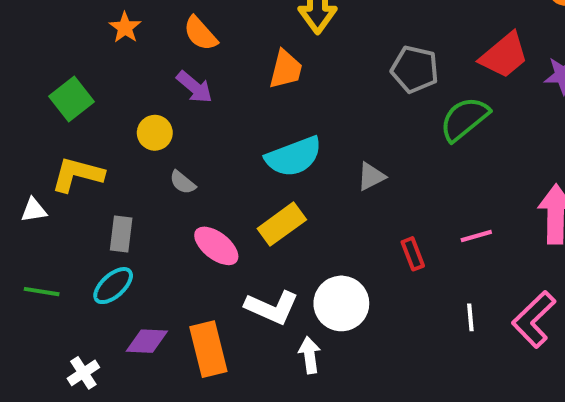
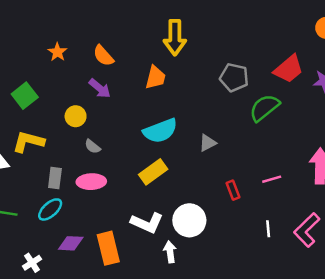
pink ellipse: (216, 246) -> (91, 182), moved, turned -40

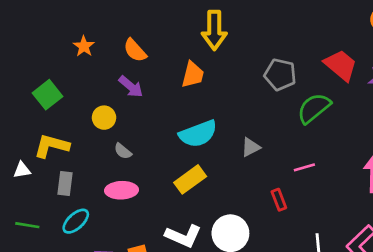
red trapezoid: (289, 69) -> (341, 65), turned -100
gray rectangle: (55, 178) -> (65, 183), moved
pink line: (272, 179) -> (304, 167), moved

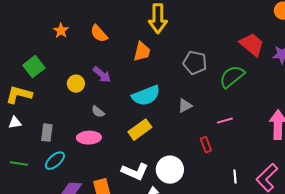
gray pentagon: (280, 75) -> (195, 63), moved
purple arrow: (131, 87) -> (102, 75), moved
yellow L-shape: (52, 146) -> (19, 95), moved
gray semicircle: (123, 151) -> (98, 112), moved

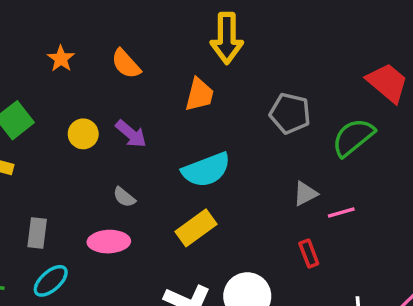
yellow circle: (76, 84) -> (83, 134), moved
gray triangle: (185, 106) -> (305, 194), moved

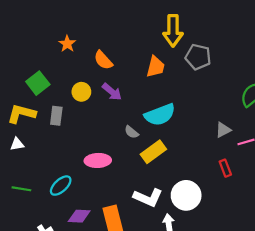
orange semicircle: (126, 64) -> (103, 60), moved
gray pentagon: (290, 113) -> (198, 57), moved
gray semicircle: (124, 197) -> (132, 132), moved
gray rectangle: (37, 233) -> (56, 116), moved

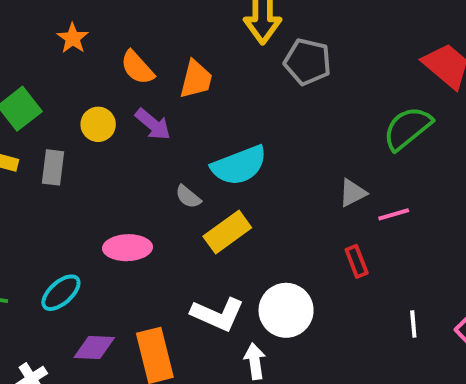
orange trapezoid: (156, 67) -> (196, 79), moved

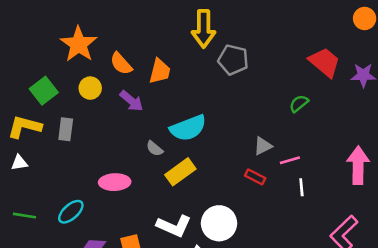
orange star: (73, 38) -> (79, 44), size x1.8
yellow circle: (98, 124) -> (90, 88), moved
green semicircle: (407, 128) -> (299, 104), size x0.6
red rectangle: (357, 261) -> (255, 177), moved, turned -42
white line: (413, 324) -> (301, 187), moved

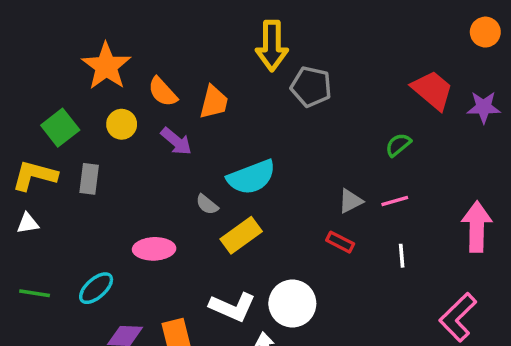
pink line: (290, 160) -> (395, 201), moved

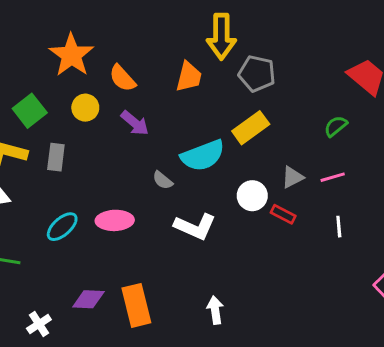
orange trapezoid: (214, 102) -> (189, 77), moved
yellow rectangle: (241, 235) -> (251, 128), moved
cyan ellipse: (96, 288) -> (62, 227), moved
white circle: (292, 304) -> (252, 196), moved, size x0.7
white L-shape: (233, 307) -> (195, 227), moved

